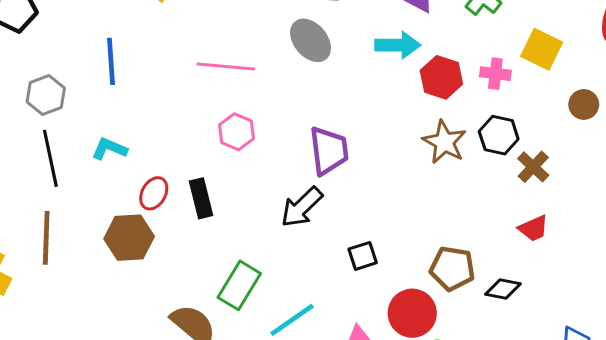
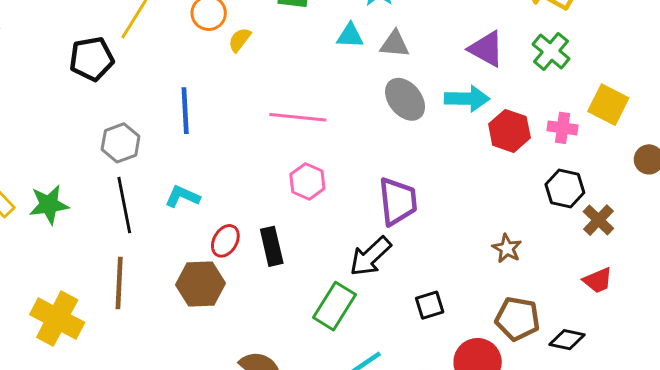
gray ellipse: (311, 40) -> (405, 99), moved
brown star: (444, 142) -> (507, 248), moved, size x0.7
green rectangle: (239, 285) -> (334, 306), moved

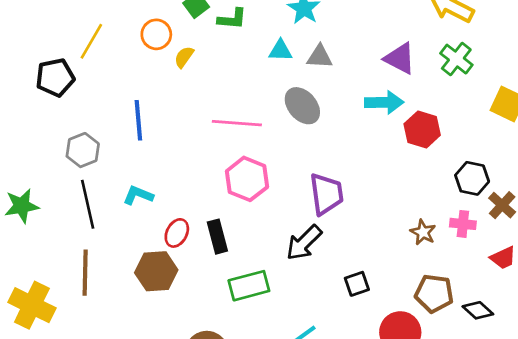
gray ellipse: (405, 99) -> (302, 106), moved
pink cross: (563, 128) -> (463, 224), moved
pink hexagon: (307, 181) -> (247, 179), size x1.4
green rectangle: (334, 306) -> (249, 286), moved, turned 45
black diamond: (567, 340) -> (478, 310), turned 32

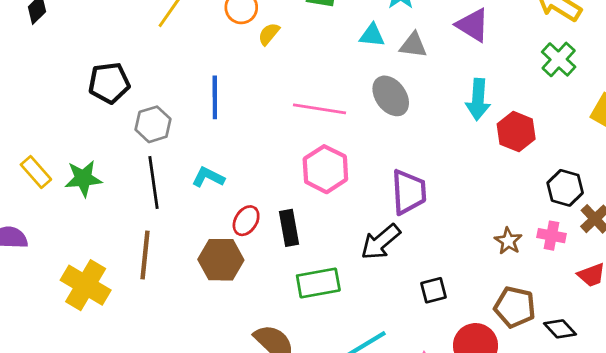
purple triangle: (400, 59) -> (473, 25), moved
black pentagon: (55, 77) -> (109, 83), moved
cyan arrow: (384, 102) -> (478, 99), turned 90

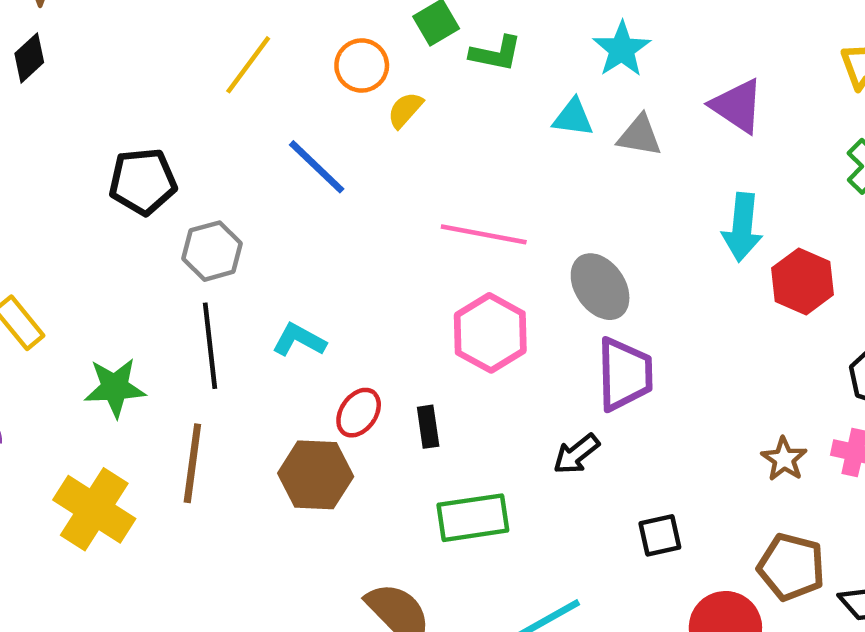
gray ellipse: (391, 96) -> (600, 287), moved
blue line: (215, 97) -> (317, 167), moved, turned -48
green star: (83, 179) -> (115, 388), moved
black rectangle: (289, 228) -> (428, 427), size x0.7
black arrow: (381, 242) -> (576, 454), size x0.7

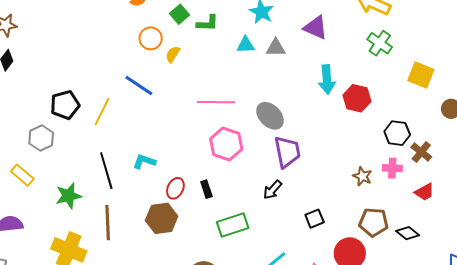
yellow line: (248, 65) -> (102, 112), moved
gray hexagon: (212, 251) -> (41, 138), moved

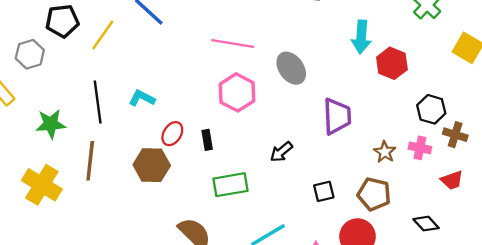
purple trapezoid: (287, 152) -> (337, 116), moved
brown cross: (421, 152) -> (455, 135), turned -30
brown pentagon: (374, 222) -> (374, 194), moved

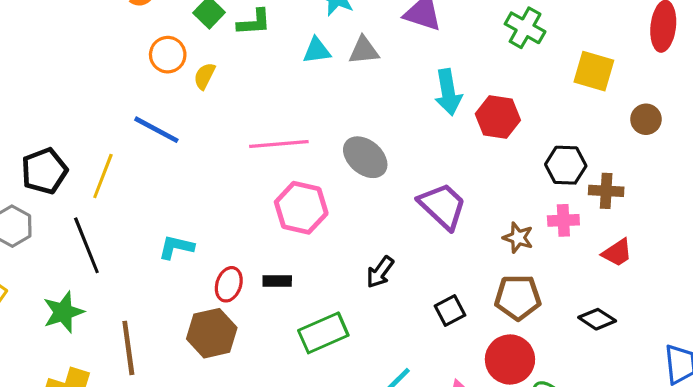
black line: (98, 102) -> (86, 245), moved
purple trapezoid: (337, 116) -> (443, 206), turned -30
black rectangle: (207, 140) -> (277, 281), turned -66

